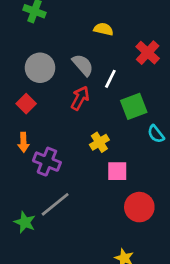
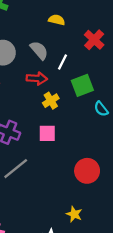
red arrow: (80, 98) -> (37, 78), turned 66
yellow cross: (99, 142) -> (51, 101), moved
pink square: (117, 171) -> (47, 133), moved

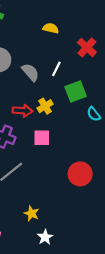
gray semicircle: (39, 50) -> (30, 72), moved
red arrow: (37, 78) -> (22, 111), moved
yellow star: (74, 214) -> (32, 213), moved

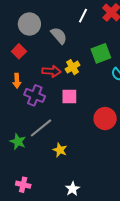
white line: (56, 69) -> (83, 16), moved
red circle: (80, 174) -> (105, 119), moved
yellow star: (32, 213) -> (60, 150), moved

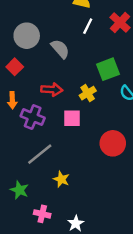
yellow cross: (72, 67) -> (88, 93), moved
green star: (18, 142) -> (19, 190), moved
pink cross: (23, 185) -> (42, 214), moved

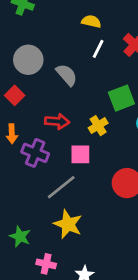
gray line: (40, 154) -> (61, 187), moved
yellow star: (61, 179) -> (68, 224), size x1.5

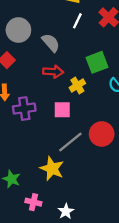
red arrow: (57, 121) -> (53, 72), moved
purple cross: (35, 153) -> (24, 109), turned -30
gray line: (61, 187) -> (70, 142), moved

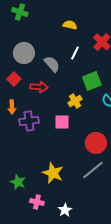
white line: (77, 21) -> (75, 53), moved
red arrow: (53, 72) -> (39, 87), moved
gray line: (70, 142) -> (93, 170), moved

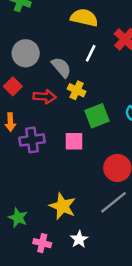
yellow semicircle: (70, 25) -> (84, 18), size x1.5
green square: (92, 81) -> (97, 116), moved
yellow cross: (75, 101) -> (77, 90), moved, turned -32
white star: (65, 210) -> (79, 239), moved

